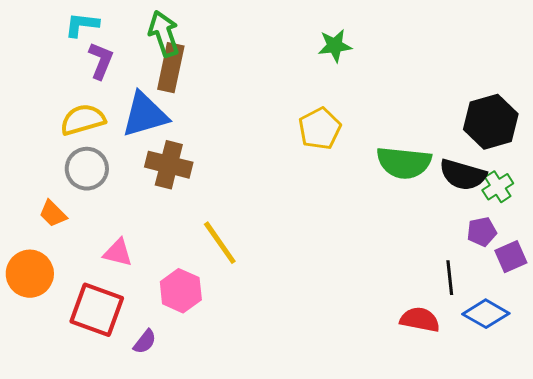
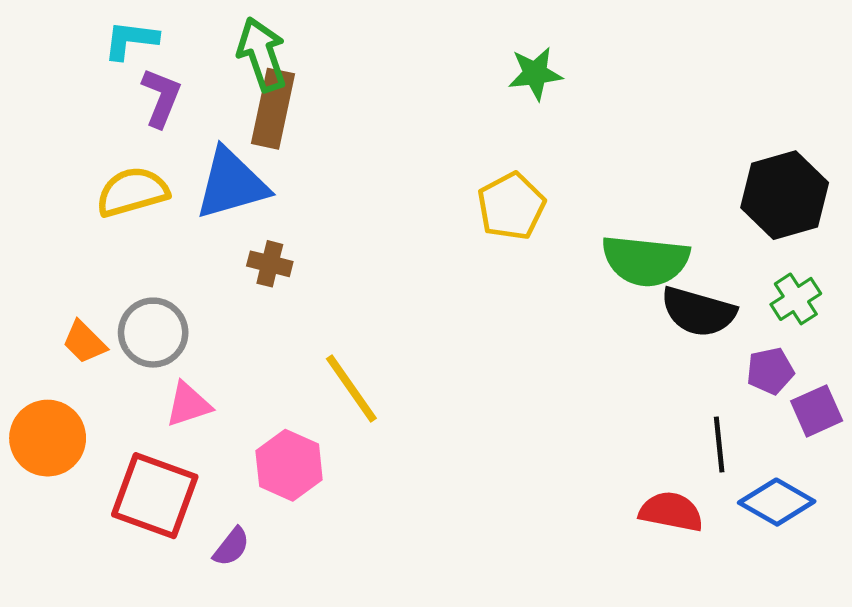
brown cross: (169, 165) -> (270, 264), size x0.6
gray circle: (87, 169) -> (153, 333), moved
black semicircle: (463, 175) -> (698, 312), moved
pink triangle: (118, 253) -> (188, 404), turned -32

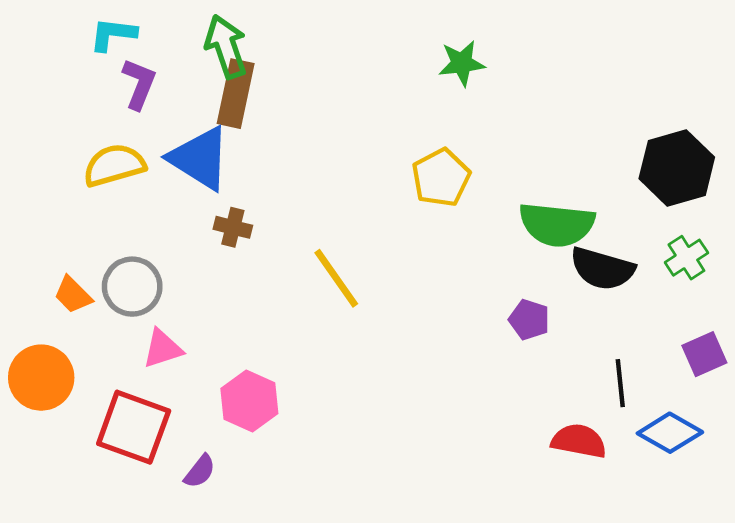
blue triangle: (231, 184) -> (200, 158), turned 48
purple pentagon: (770, 371) -> (529, 320), moved, turned 30
yellow line: (351, 389) -> (336, 278), moved

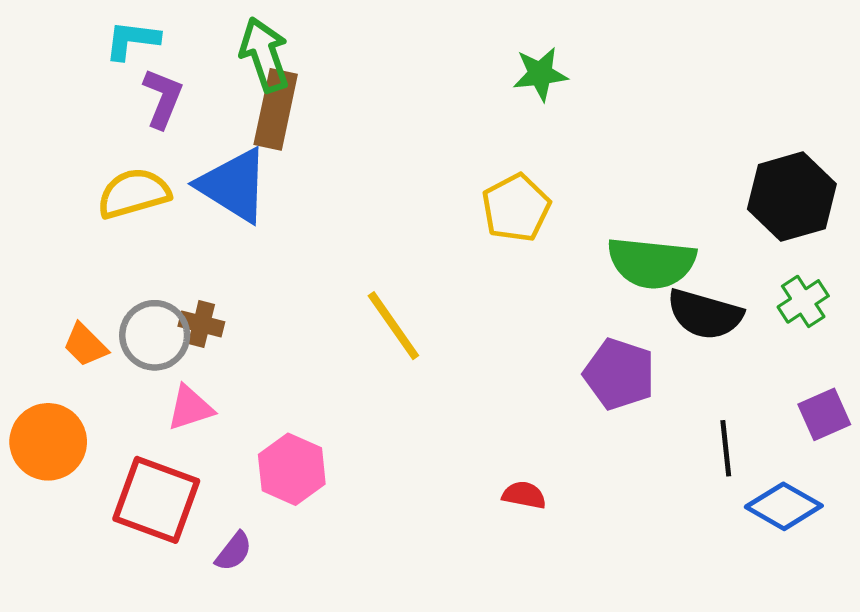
brown cross: (233, 227) -> (201, 324), moved
purple pentagon: (529, 320) -> (619, 374), size x1.5
red semicircle: (579, 441) -> (524, 495), moved, size x0.7

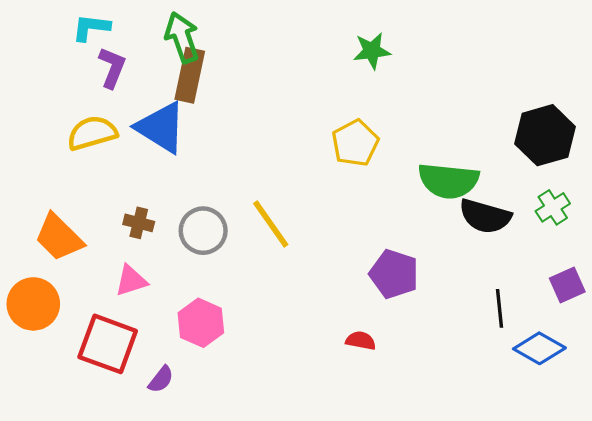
gray circle: (155, 335) -> (203, 231), moved
orange trapezoid: (85, 345) -> (59, 237), size x1.6
purple pentagon: (619, 374) -> (394, 274), moved

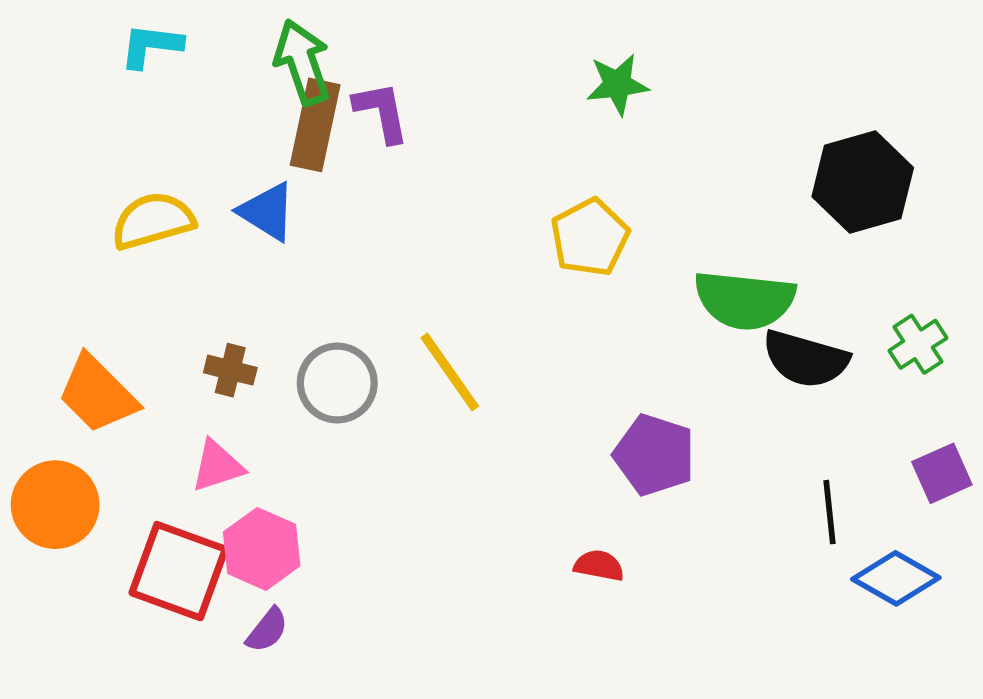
purple L-shape: (112, 67) -> (381, 112), moved, turned -33
blue triangle: (161, 127) -> (267, 212), size x0.7
black hexagon: (545, 135) -> (863, 182), moved
pink hexagon: (201, 323) -> (262, 549), moved

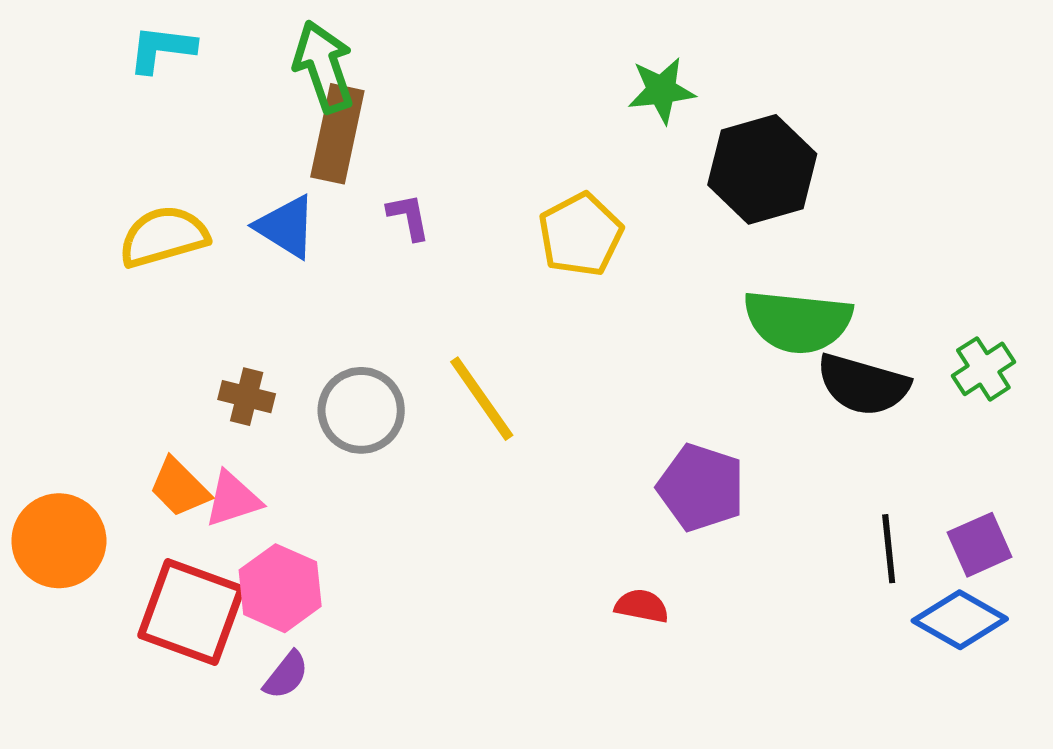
purple L-shape: (381, 112) -> (409, 217), moved, size x0.7
black hexagon: (863, 182) -> (762, 169), moved
yellow pentagon: (590, 237) -> (580, 235), moved
orange trapezoid: (98, 394) -> (179, 487), moved, size x0.7
purple square: (942, 473) -> (980, 545), moved

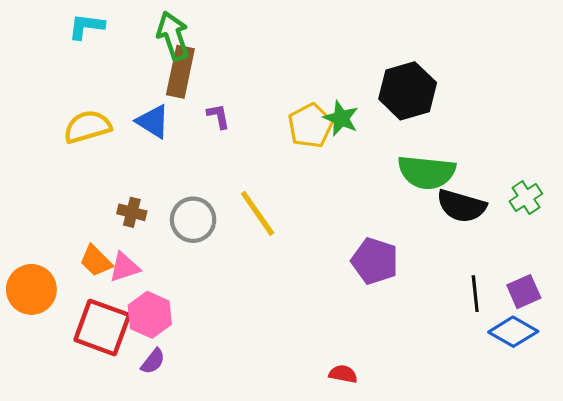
green star: (661, 90) -> (341, 118), moved, turned 30
red semicircle: (642, 606) -> (343, 374), moved

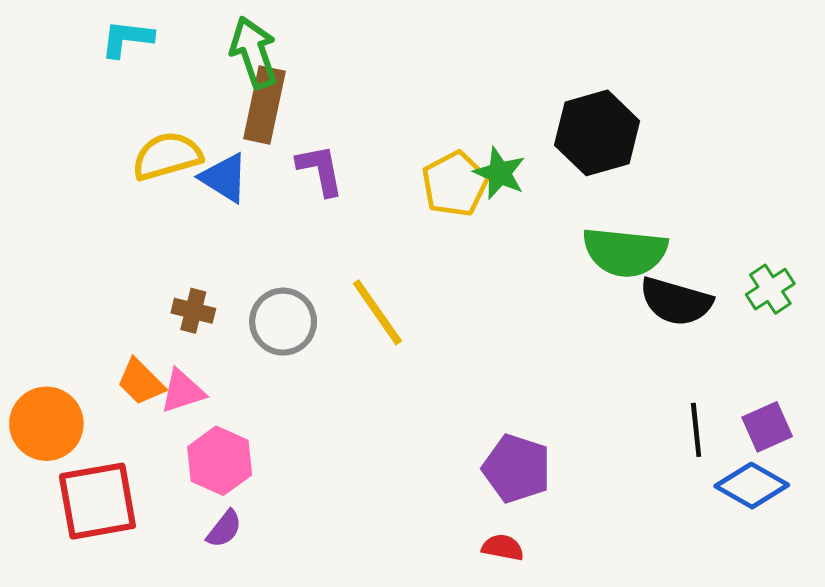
purple L-shape: (218, 116) -> (320, 170), size x1.4
yellow semicircle: (87, 127) -> (167, 156), moved
purple pentagon: (375, 261) -> (517, 469), moved
red square: (102, 327) -> (97, 501), moved, turned -30

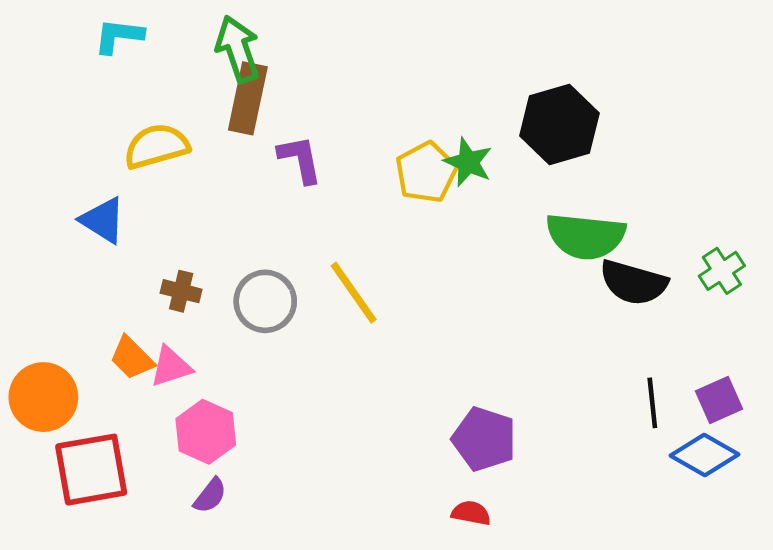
blue triangle: (224, 178) -> (103, 220), moved

